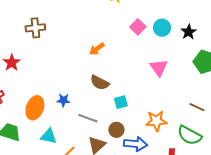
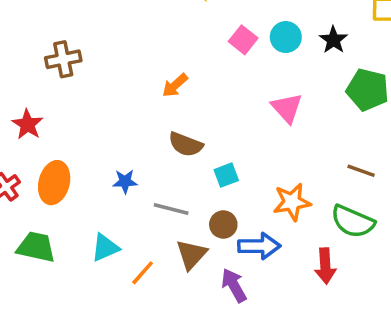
orange ellipse: (35, 108) -> (54, 183), moved
cyan triangle: (49, 136) -> (105, 248), turned -30

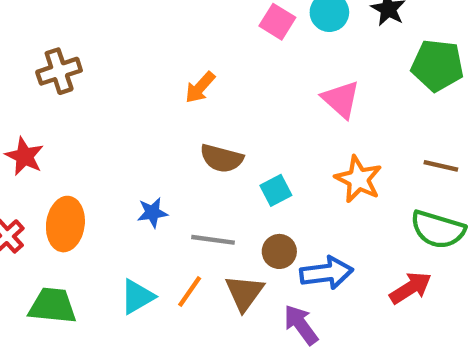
orange star: (292, 202) -> (358, 179), moved, turned -30
red arrow: (325, 266) -> (410, 288), turned -112
orange line: (143, 273) -> (190, 292), moved

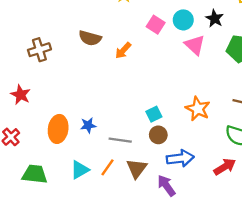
orange arrow: (200, 87) -> (123, 51), moved
pink triangle: (341, 99) -> (195, 45), moved
brown semicircle: (222, 158) -> (90, 38), moved
orange ellipse: (65, 224) -> (58, 129), moved
brown circle: (279, 251) -> (158, 135), moved

